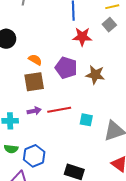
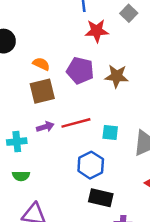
blue hexagon: (34, 156) -> (91, 165), moved

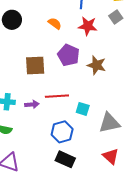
orange semicircle: (41, 64) -> (55, 23), moved
purple arrow: (45, 127) -> (32, 104), moved

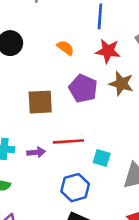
brown star: (97, 65) -> (121, 84), moved

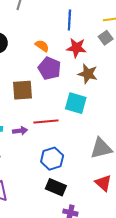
purple pentagon: (83, 89) -> (50, 68), moved
cyan square: (102, 158) -> (76, 103), moved, size x1.5

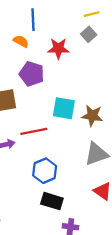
blue line: (69, 20) -> (33, 20), moved
orange semicircle: (42, 46) -> (21, 41), moved
brown star: (88, 74) -> (92, 116), moved

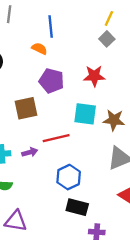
yellow line: (92, 14) -> (109, 18), turned -49
red star: (58, 48) -> (94, 76), moved

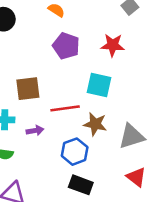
brown square: (26, 108) -> (28, 89), moved
brown star: (114, 120) -> (95, 124), moved
purple arrow: (30, 152) -> (35, 131), moved

